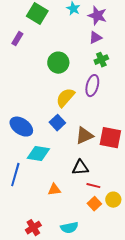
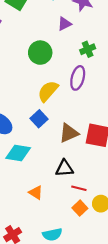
purple triangle: (95, 38) -> (64, 24), moved
orange triangle: (54, 190) -> (36, 193), turned 40

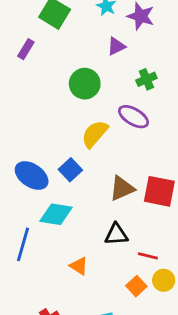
purple ellipse: (78, 78) -> (134, 117), turned -75
blue square: (39, 119) -> (70, 170), moved
red line: (79, 188) -> (148, 256), moved

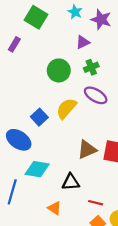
green cross: (146, 79) -> (91, 67), moved
blue square: (70, 170) -> (39, 117), moved
black triangle: (116, 234) -> (71, 182), moved
red line: (148, 256) -> (96, 203), moved

